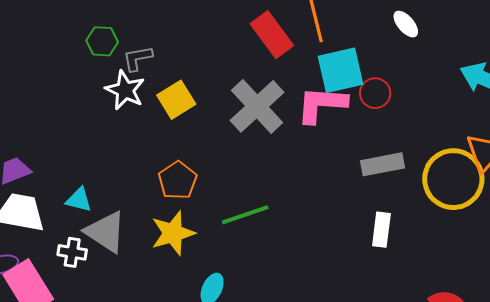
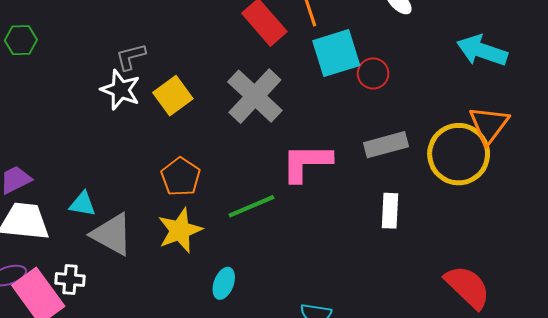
green hexagon: (102, 41) -> (21, 40), moved
pink L-shape: (322, 104) -> (306, 162), moved
white cross: (72, 252) -> (70, 280), moved

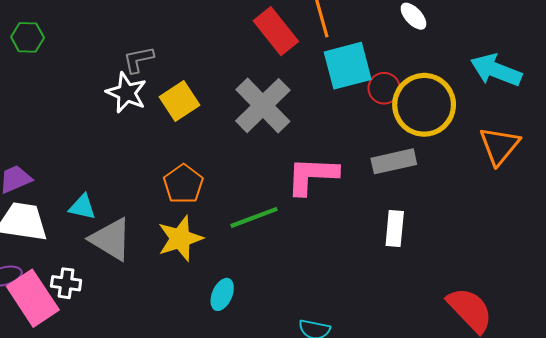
yellow circle: (459, 154) -> (424, 105), moved

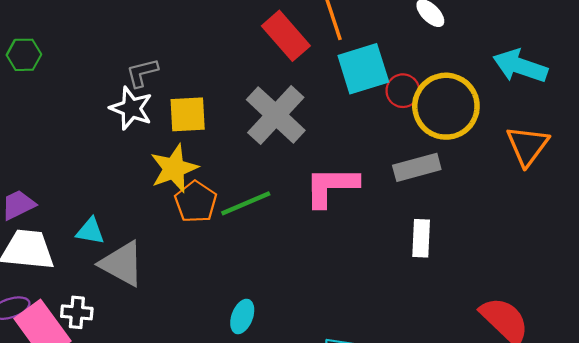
yellow square: (180, 101) -> (188, 114), turned 33
green line: (254, 217) -> (246, 203), moved
yellow star: (180, 238) -> (174, 168), moved

